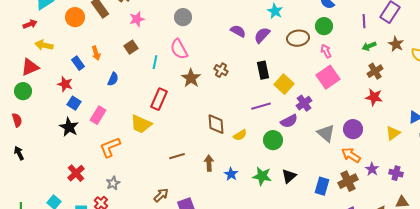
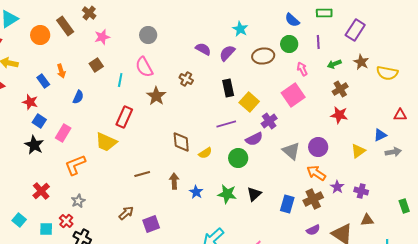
purple line: (364, 21) -> (318, 42), moved
pink arrow: (326, 51) -> (302, 69), moved
brown cross: (221, 70) -> (186, 79), moved

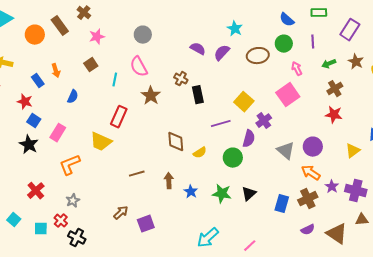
black rectangle: (228, 88) -> (198, 95), moved
purple semicircle: (254, 139) -> (249, 139), turned -48
purple cross: (361, 191) -> (356, 191), size x1.5

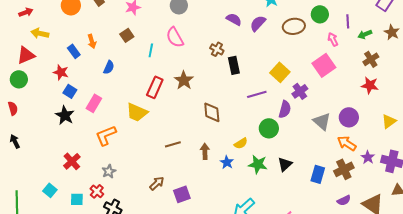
purple line: (313, 42) -> (348, 21), moved
brown star: (151, 96) -> (184, 80), moved
yellow semicircle: (200, 153) -> (241, 143), moved

